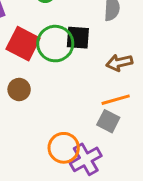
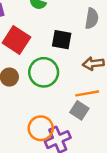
green circle: (55, 44) -> (44, 72), moved

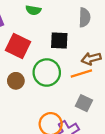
orange line: (87, 93) -> (81, 74), moved

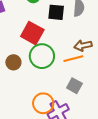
black square: (59, 40) -> (56, 12), moved
red square: (18, 46) -> (32, 33), moved

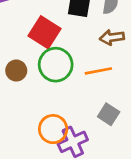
brown arrow: (83, 45) -> (112, 37), moved
gray square: (74, 86) -> (109, 114), moved

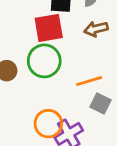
red square: (45, 32) -> (49, 28), moved, turned -36
orange line: (98, 71) -> (89, 81), moved

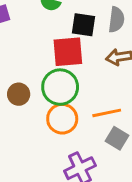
orange circle: (48, 124) -> (62, 119), moved

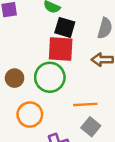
black square: (83, 25) -> (65, 27), moved
orange circle: (62, 119) -> (30, 115), moved

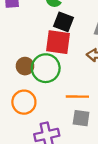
brown circle: (15, 78) -> (25, 66), moved
gray square: (91, 127) -> (81, 118), turned -36

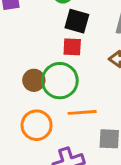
red square: (58, 42) -> (72, 47), size x0.6
orange line: (77, 97) -> (82, 112), moved

